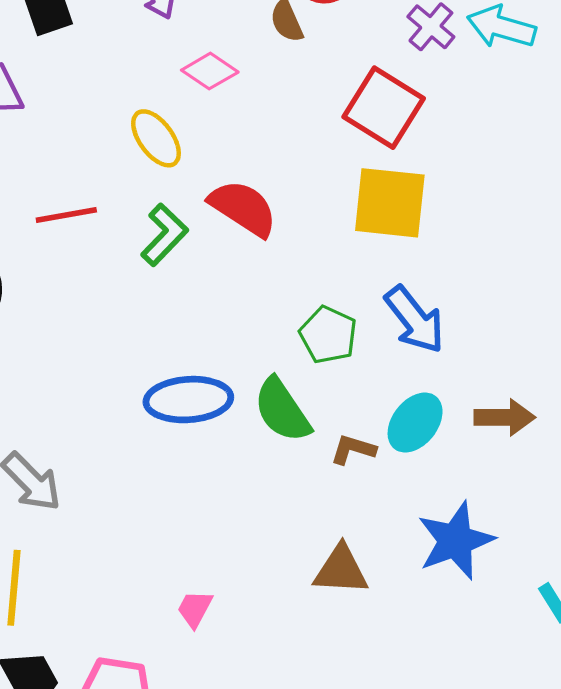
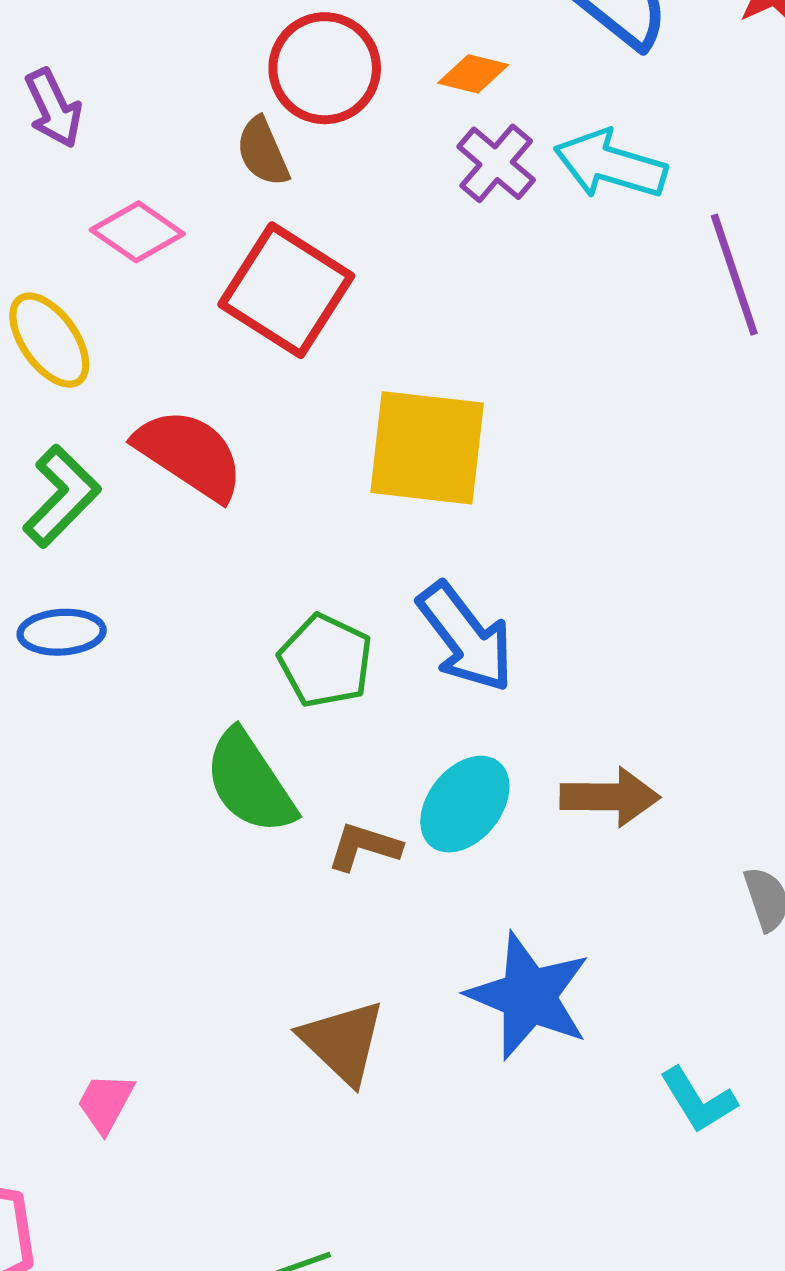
red square: (384, 108) -> (286, 290), moved
blue ellipse: (188, 400) -> (62, 632), moved, size x0.6
blue star: (456, 541) -> (529, 996), turned -30
brown triangle: (341, 570) -> (343, 1042), turned 40

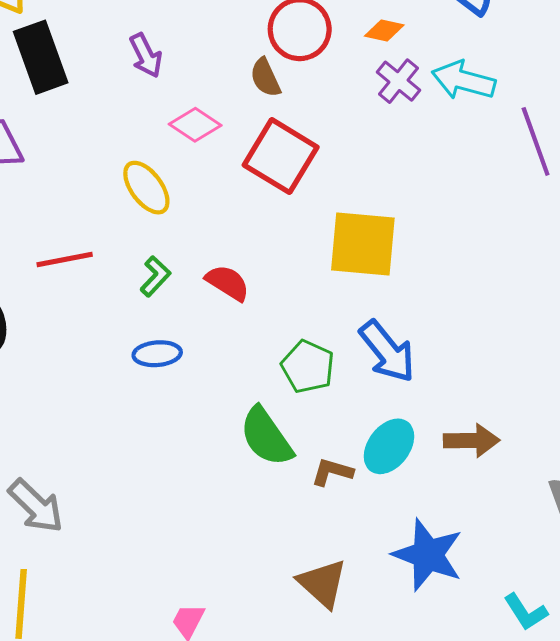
red semicircle: (189, 454) -> (228, 283), moved, size x0.7
green L-shape: (62, 496) -> (155, 276), size x0.7

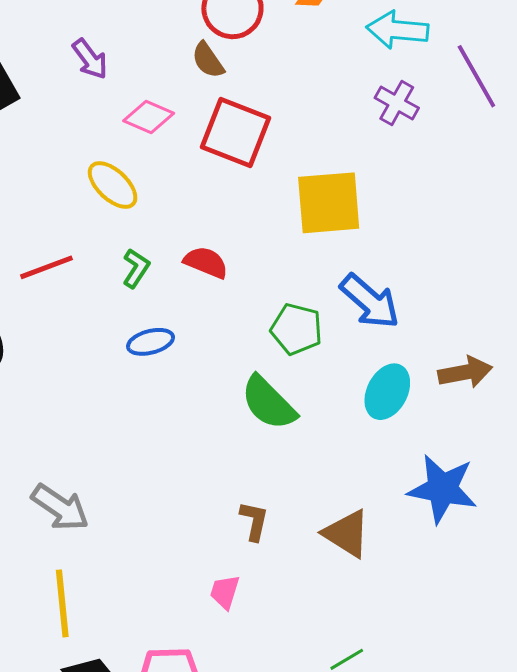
purple cross: (399, 81) -> (397, 103), moved
brown L-shape: (332, 472) -> (254, 521), moved, turned 96

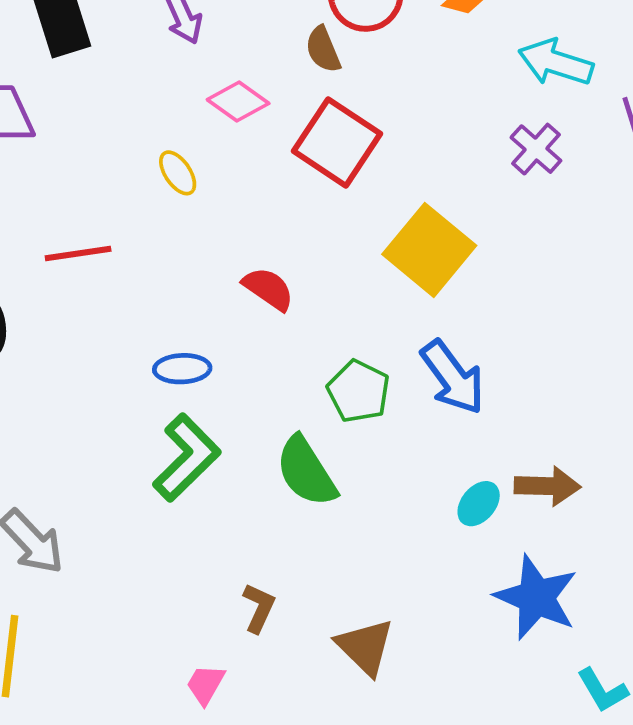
yellow ellipse: (113, 185) -> (178, 173), size x0.7
yellow square: (329, 203) -> (429, 250), turned 32
green L-shape: (136, 268) -> (187, 458), moved, size x1.8
cyan ellipse: (387, 392) -> (479, 504), moved, size x0.7
blue star: (442, 489) -> (536, 597), moved

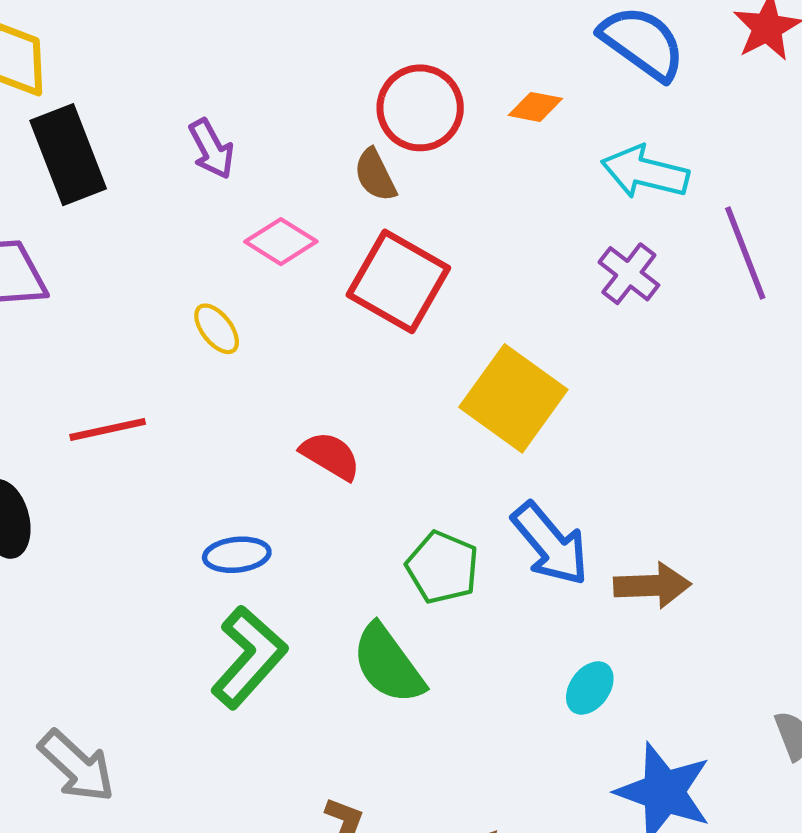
brown arrow: (547, 486) -> (652, 585), moved

